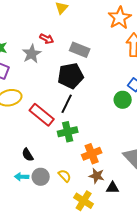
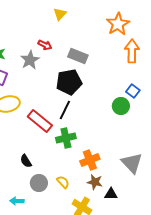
cyan arrow: (22, 177) -> (17, 201), moved

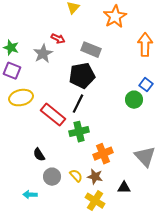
orange star: (118, 24) -> (115, 17), moved
brown star: (95, 182) -> (95, 177), moved

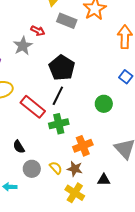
gray rectangle: (91, 50) -> (67, 21), moved
black pentagon: (82, 76) -> (62, 68), turned -30
green circle: (134, 100) -> (104, 104), moved

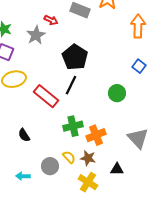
green cross: (59, 124) -> (73, 126), moved
black semicircle: (19, 147) -> (24, 135), moved
gray circle: (32, 169) -> (50, 166), moved

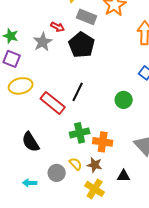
black pentagon: (75, 57) -> (82, 45), moved
black semicircle: (24, 135) -> (31, 142), size x1.5
orange cross: (96, 135) -> (103, 142), turned 30

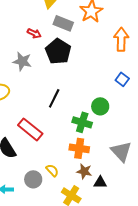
gray star: (43, 42) -> (22, 61), moved, turned -30
red rectangle: (53, 103) -> (30, 129), moved
green cross: (80, 133) -> (82, 122), moved, turned 30
brown star: (95, 165) -> (84, 171), moved

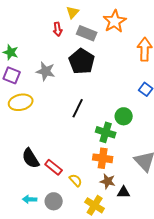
red arrow: (34, 33) -> (58, 29), moved, turned 56
red rectangle: (30, 129) -> (54, 167), moved, size x0.7
gray circle: (33, 179) -> (54, 201), moved

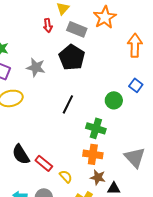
green circle: (124, 116) -> (114, 100), moved

